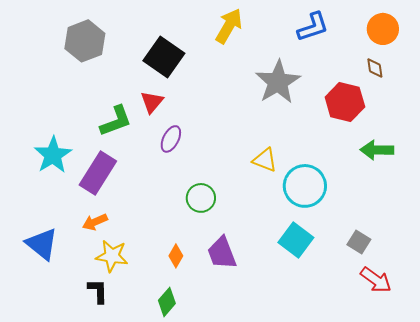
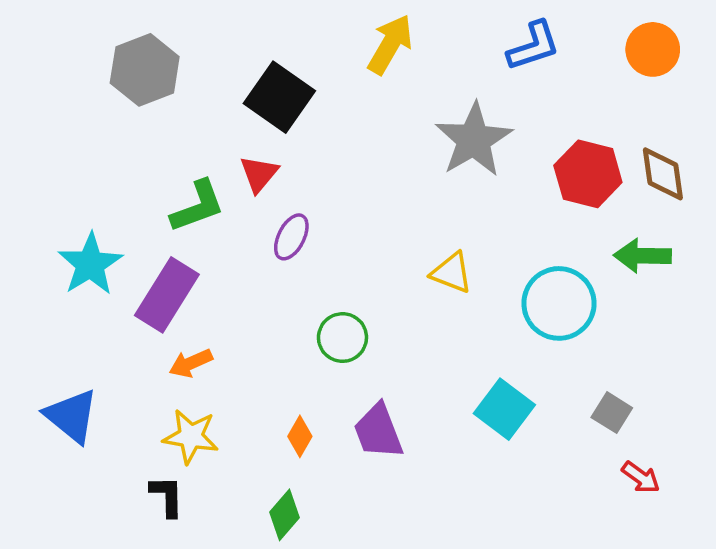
brown diamond: (375, 68) -> (663, 174), moved, size x1.6
cyan circle: (305, 186) -> (559, 303), moved
orange arrow: (95, 222) -> (191, 363), moved
red arrow: (376, 280) -> (641, 477), size x0.7

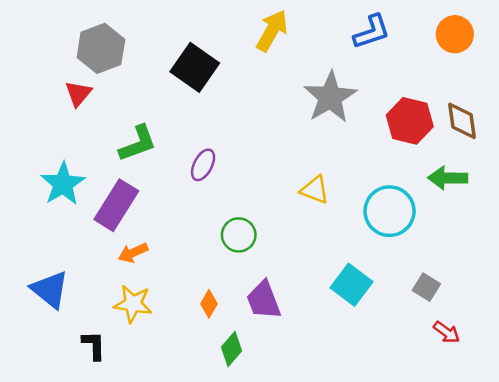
red triangle: (259, 174) -> (78, 94), moved
black L-shape: (167, 496) -> (94, 345), moved
green diamond: (285, 515) -> (232, 349), moved

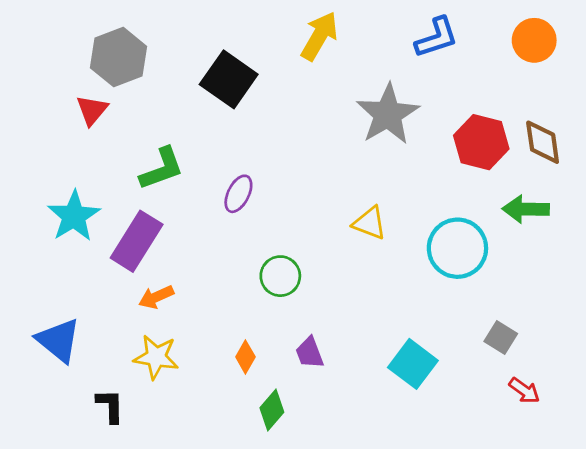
cyan square: (352, 285) -> (413, 364), moved
purple trapezoid: (264, 300) -> (310, 353), size x0.7

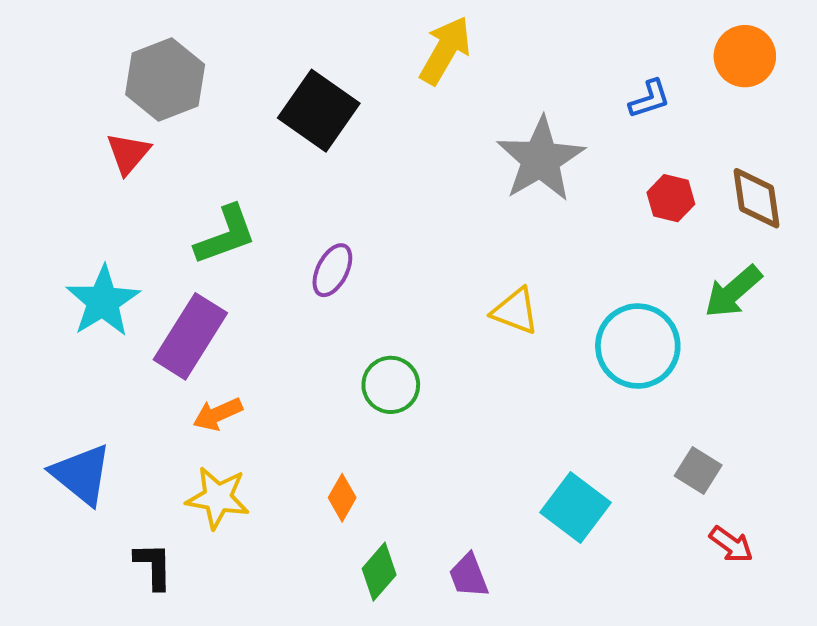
blue L-shape: (437, 38) -> (650, 99), moved, size x0.7
red hexagon: (481, 142) -> (671, 198), size x0.6
green arrow: (526, 209) -> (733, 292), turned -42
purple trapezoid: (310, 353) -> (469, 576), moved

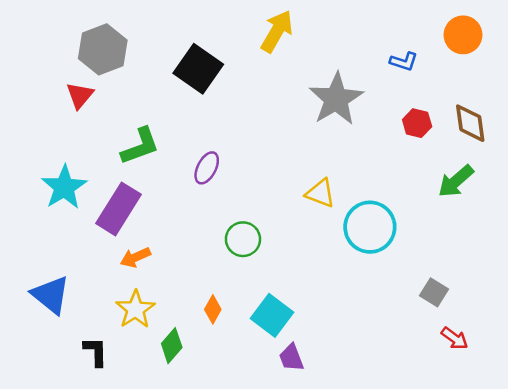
blue L-shape: (650, 99) -> (404, 61), turned 36
cyan circle: (638, 346) -> (370, 227), moved
yellow star: (218, 498) -> (135, 309), turned 30
cyan square: (576, 507) -> (272, 315), moved
green diamond: (379, 572) -> (172, 346), moved

